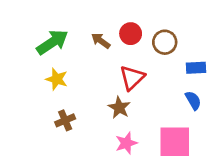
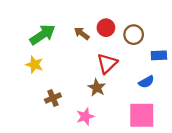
yellow star: (57, 79) -> (34, 65), moved
blue semicircle: (193, 100) -> (146, 82), moved, turned 91
pink star: (126, 143) -> (85, 116), moved

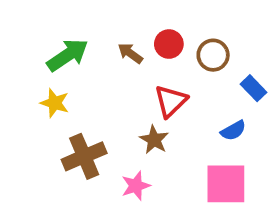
blue rectangle: (159, 55) -> (254, 88), turned 49
brown cross: (53, 98) -> (84, 156), size x1.6

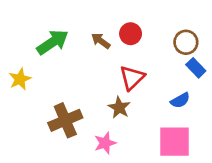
brown circle: (213, 55) -> (186, 42), moved
yellow star: (55, 103) -> (20, 79), moved, turned 30

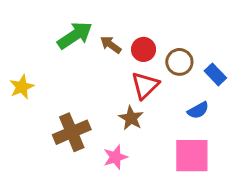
red circle: (131, 34) -> (144, 49), moved
green arrow: (52, 42) -> (75, 35), moved
brown circle: (186, 42) -> (179, 62), moved

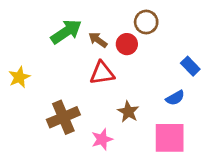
brown circle: (179, 62) -> (146, 22), moved
red triangle: (145, 85) -> (102, 73), moved, turned 36
brown star: (131, 118) -> (128, 112), moved

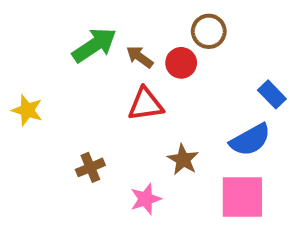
yellow star: (19, 77) -> (27, 110), turned -30
blue semicircle: (175, 98) -> (250, 140), size x1.5
brown cross: (63, 117) -> (90, 167), size x0.6

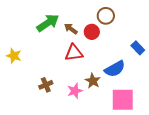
blue semicircle: (250, 140) -> (115, 69), moved
pink star: (146, 199) -> (75, 91), moved

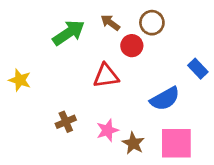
brown arrow: (71, 29) -> (110, 23), moved
brown star: (93, 81) -> (133, 143), moved

